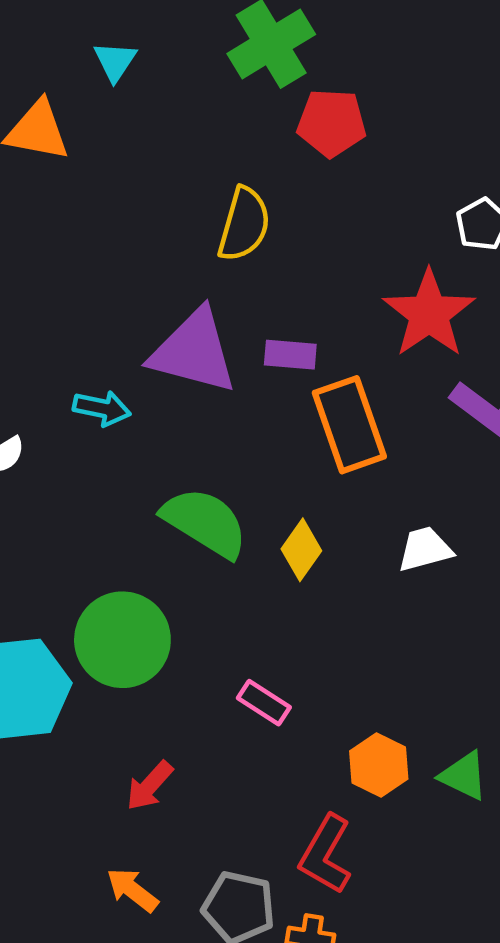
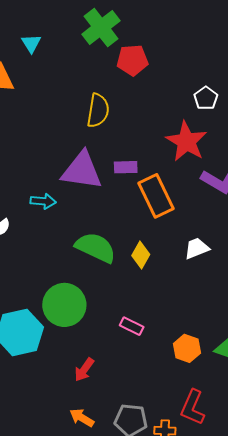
red L-shape: (326, 854) -> (193, 407), moved

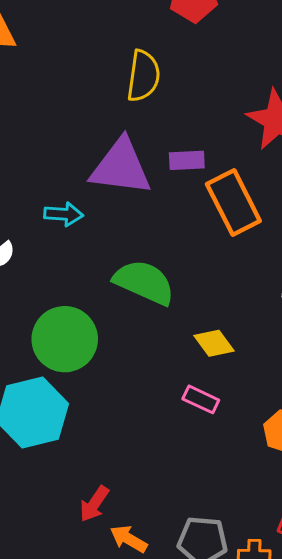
yellow diamond: (141, 255) -> (214, 343), moved, turned -64
green circle: (64, 305) -> (65, 339), moved
red arrow: (84, 370) -> (94, 504), moved

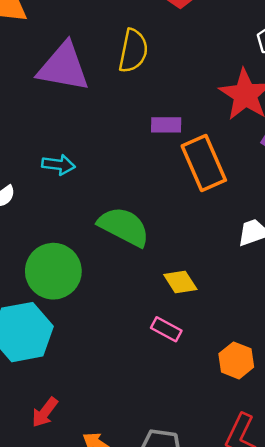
purple triangle: (121, 167) -> (63, 67), moved
red arrow: (94, 504) -> (45, 412), moved

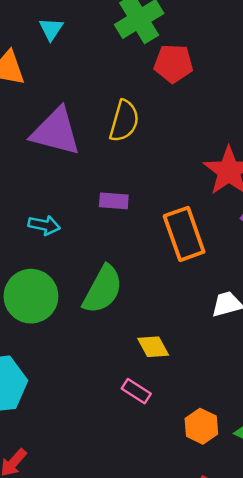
purple rectangle: (166, 125) -> (114, 201), moved
green semicircle: (124, 227) -> (103, 289), turned 87
green circle: (53, 271) -> (31, 296), moved

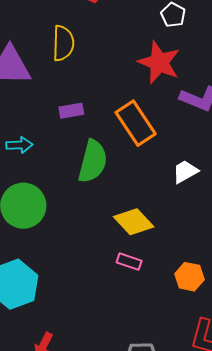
green semicircle: (103, 289) -> (93, 161), moved
yellow diamond: (153, 347) -> (134, 222), size x1.4

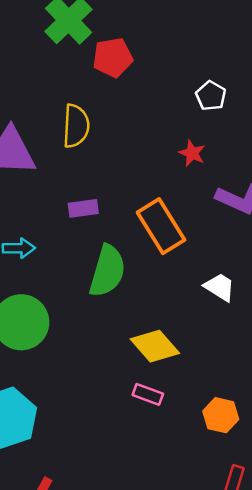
red star: (159, 62) -> (192, 153), size x0.5
white trapezoid: (185, 172) -> (220, 287), turned 60

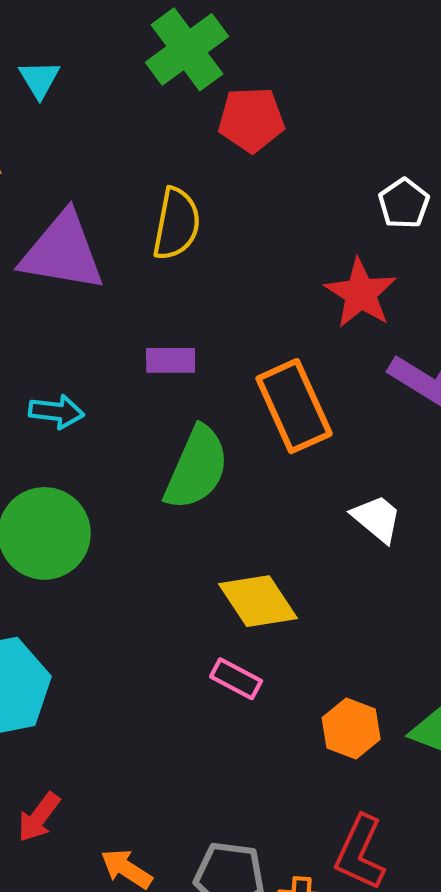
red star: (192, 153) -> (361, 293), size x1.6

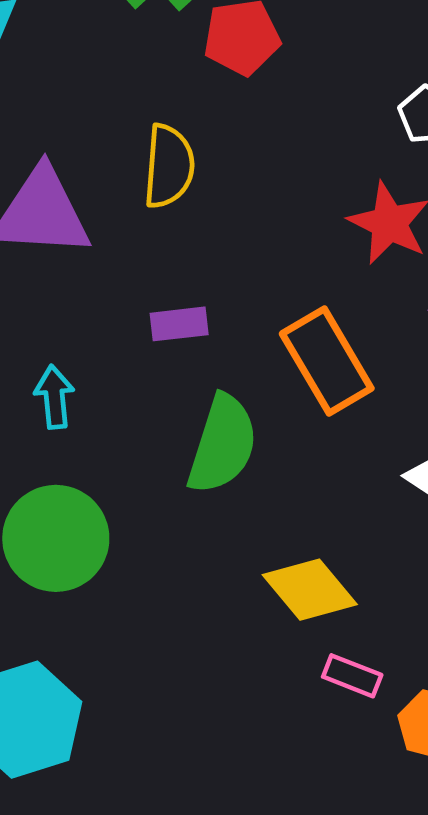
cyan arrow: (56, 412) -> (54, 397), turned -96
pink rectangle: (236, 679) -> (352, 676), moved

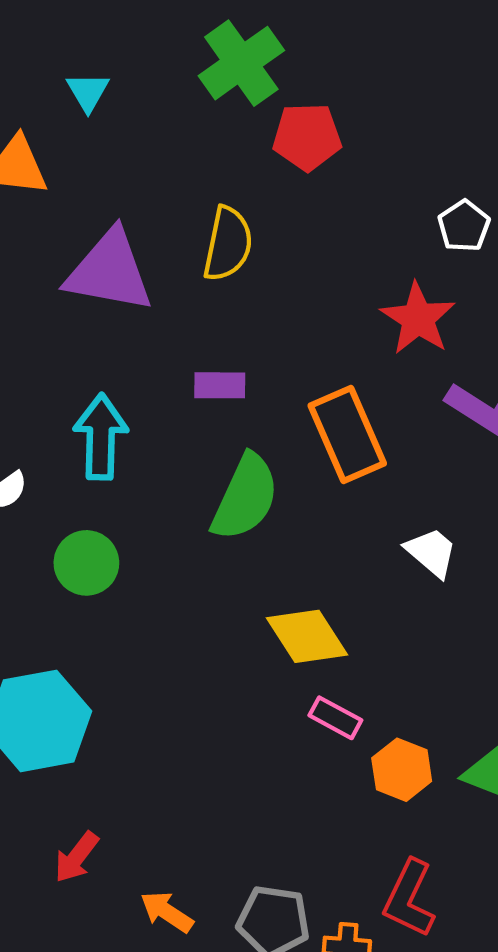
cyan arrow: (54, 397) -> (101, 437), size x1.5
green circle: (56, 538) -> (86, 563), size x0.7

